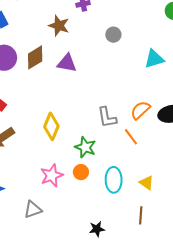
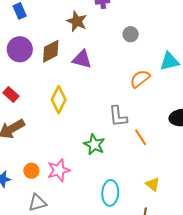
orange semicircle: (140, 110) -> (140, 79), moved
yellow diamond: (51, 126) -> (59, 100), moved
orange circle: (81, 172) -> (31, 171), moved
cyan ellipse: (114, 180) -> (110, 193), moved

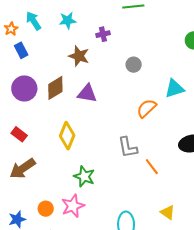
green star: (94, 145) -> (84, 176), moved

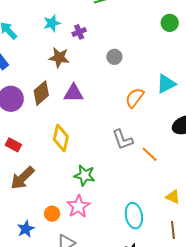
cyan star: (68, 20) -> (52, 23), moved
cyan triangle: (174, 89) -> (166, 84), moved

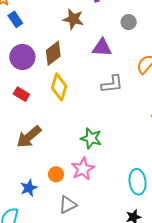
purple triangle: (74, 93) -> (102, 48), moved
yellow diamond: (61, 138) -> (59, 87), moved
gray L-shape: (123, 139) -> (112, 84), moved, turned -80
red rectangle: (13, 145) -> (21, 94), moved

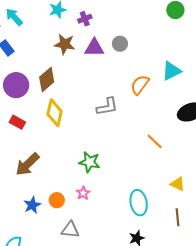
purple triangle: (102, 48) -> (94, 48), moved
pink star: (83, 169) -> (83, 193), size x0.6
blue star: (29, 188) -> (32, 205), moved
gray triangle: (68, 205) -> (70, 230), turned 36

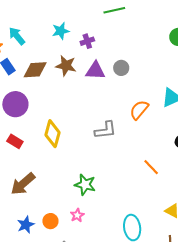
brown diamond: (47, 80) -> (35, 70), moved, turned 35

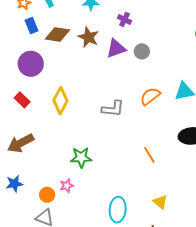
purple cross: (87, 41) -> (124, 19), moved, turned 32
purple triangle: (95, 71) -> (116, 48), turned -35
green star: (85, 185) -> (81, 157), turned -30
orange circle: (50, 221) -> (47, 195), moved

